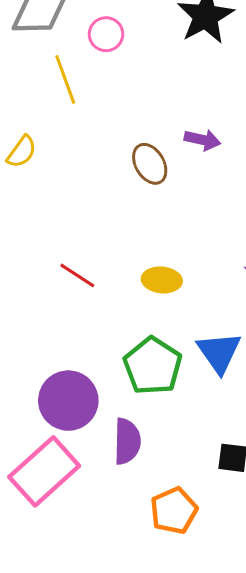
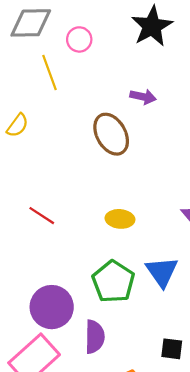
purple arrow: (203, 140) -> (143, 97), moved
brown ellipse: (150, 164) -> (111, 134), size x1.4
red line: (77, 275) -> (42, 216), moved

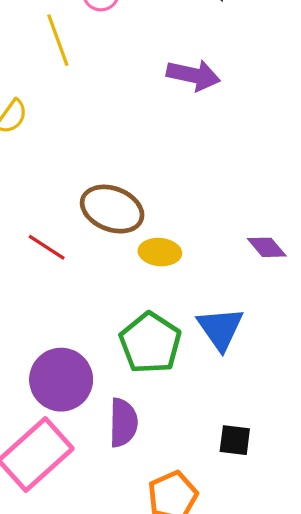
purple arrow: (143, 97) -> (193, 75), size x1.4
brown ellipse: (111, 134) -> (112, 209), moved, turned -39

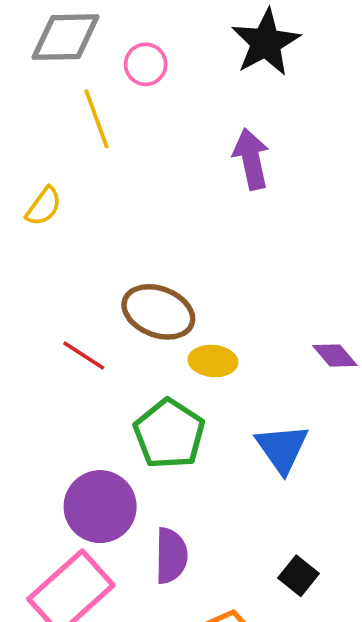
purple arrow: (193, 75) -> (251, 159), turned -114
green pentagon: (150, 343) -> (169, 434), moved
black square: (235, 440) -> (298, 576), turned 32

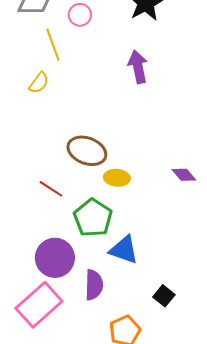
yellow semicircle: (44, 206) -> (39, 83), moved
red line: (84, 356) -> (51, 189), moved
blue triangle: (282, 448) -> (124, 250), moved, turned -36

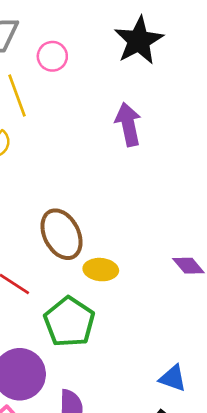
brown ellipse: (87, 151) -> (62, 234), turned 42
blue triangle: (124, 250) -> (173, 378), moved, size x0.7

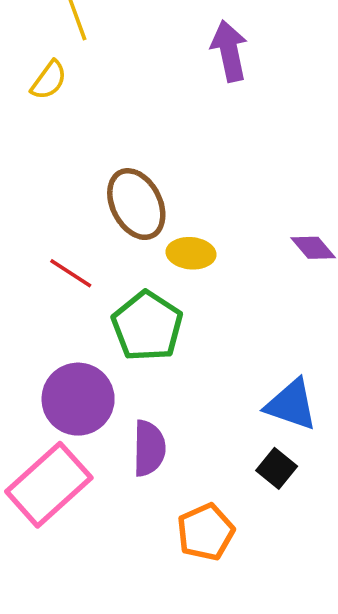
blue triangle: (173, 378) -> (291, 405), size x1.4

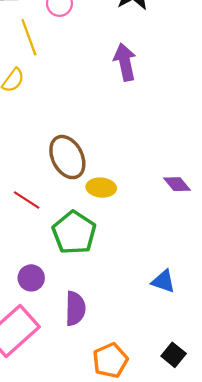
purple circle: (78, 399) -> (31, 278), size x0.6
blue triangle: (291, 405) -> (163, 281), size x0.7
black square: (277, 468) -> (174, 355), moved

